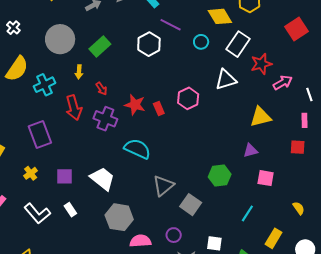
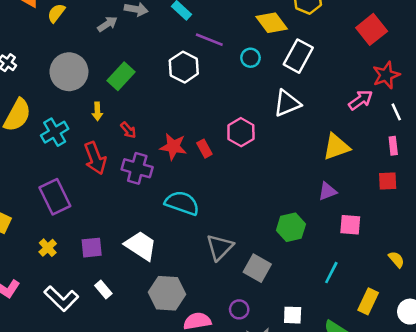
red star: (261, 64) -> (386, 75), moved

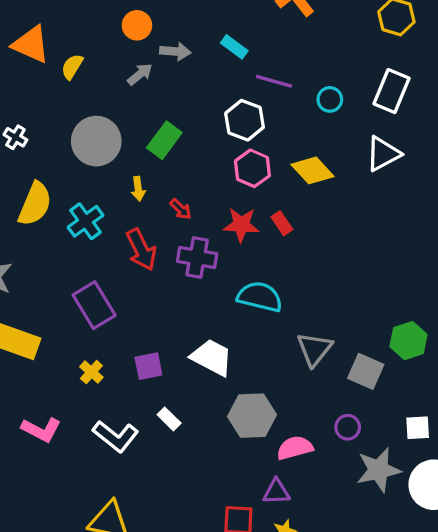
yellow diamond: (272, 23) -> (312, 170), moved
pink hexagon: (241, 132) -> (252, 168), moved
green hexagon: (291, 227) -> (408, 341), moved

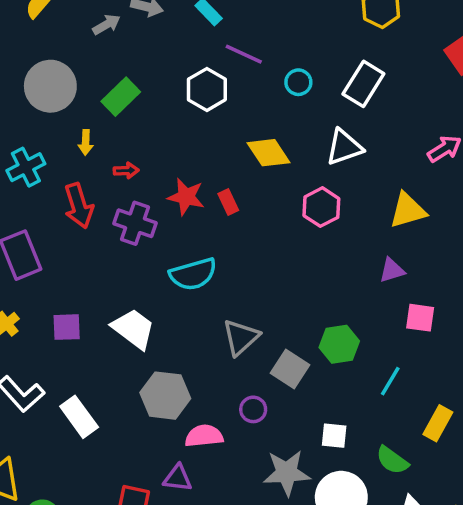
pink hexagon: (252, 168) -> (321, 207), moved
red arrow: (181, 209) -> (126, 170), turned -55
cyan semicircle: (260, 297) -> (193, 274), turned 141
white rectangle: (169, 419) -> (79, 417), moved, size x1.6
purple circle: (348, 427) -> (253, 409), moved

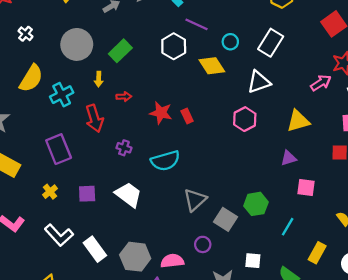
yellow diamond: (269, 153) -> (212, 66), moved
purple cross: (135, 223) -> (124, 148), moved, size x0.6
gray hexagon: (165, 396) -> (135, 257), moved

